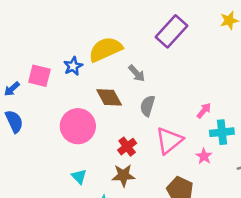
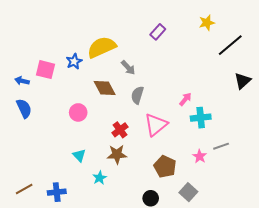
purple rectangle: (172, 31) -> (158, 32), size x0.6
blue arrow: (12, 89) -> (22, 81), turned 56
pink circle: (78, 126) -> (78, 112), size x0.6
pink star: (204, 156) -> (200, 156), moved

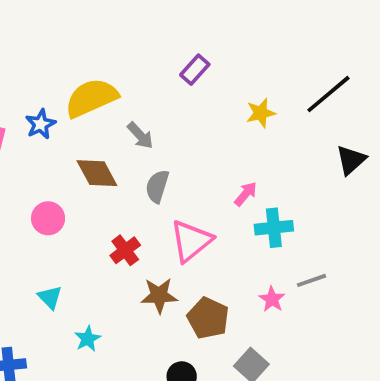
yellow star: (207, 23) -> (261, 113), moved
brown star: (117, 154) -> (159, 295), moved

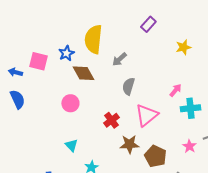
yellow semicircle: (91, 98) -> (93, 39), turned -60
gray arrow: (140, 135) -> (119, 59), turned 91
brown diamond: (97, 173) -> (83, 73), moved

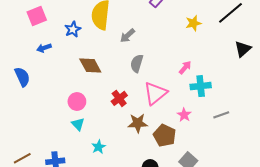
pink square: (38, 61) -> (37, 16), moved, turned -36
blue arrow: (15, 72) -> (44, 48), moved, turned -32
brown diamond: (83, 73) -> (90, 65), moved
pink circle: (70, 103) -> (77, 102), moved
pink star: (189, 146) -> (184, 115), moved

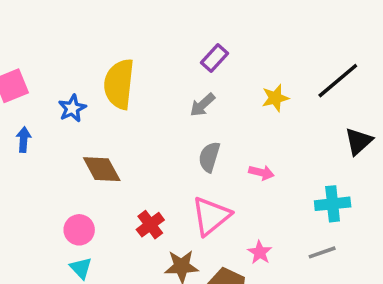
gray arrow: (127, 36) -> (202, 105), moved
blue arrow: (44, 48) -> (24, 140), turned 112
gray semicircle: (137, 63) -> (209, 157), moved
pink arrow: (185, 67) -> (261, 173), turned 64
cyan cross: (201, 86) -> (333, 204), moved

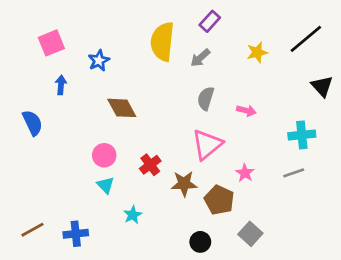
yellow semicircle: (119, 84) -> (162, 42), moved
black triangle: (359, 141) -> (322, 86), turned -30
red cross: (150, 225) -> (150, 165), moved

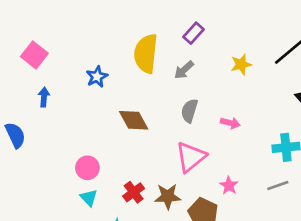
pink square: (51, 43) -> (34, 55), turned -30
blue star: (99, 61) -> (97, 77), moved
brown diamond: (122, 108) -> (134, 120), moved
red cross: (150, 165) -> (134, 192), moved

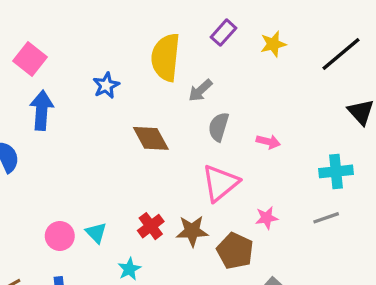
yellow star: (241, 64) -> (273, 44), moved
gray arrow: (184, 70) -> (200, 90), moved
blue arrow: (44, 97) -> (42, 110), size x1.6
pink circle: (87, 168) -> (60, 236), moved
pink star: (229, 185) -> (267, 218), turned 30

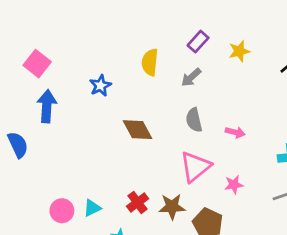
yellow semicircle: (166, 57) -> (150, 62), size x0.7
gray arrow: (200, 90) -> (191, 77), moved
gray semicircle: (219, 127) -> (194, 120), turned -30
pink star: (267, 218) -> (234, 185), moved
cyan triangle: (96, 233) -> (92, 208), turned 48

